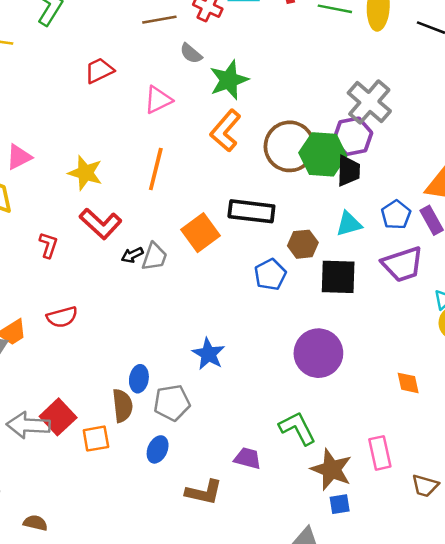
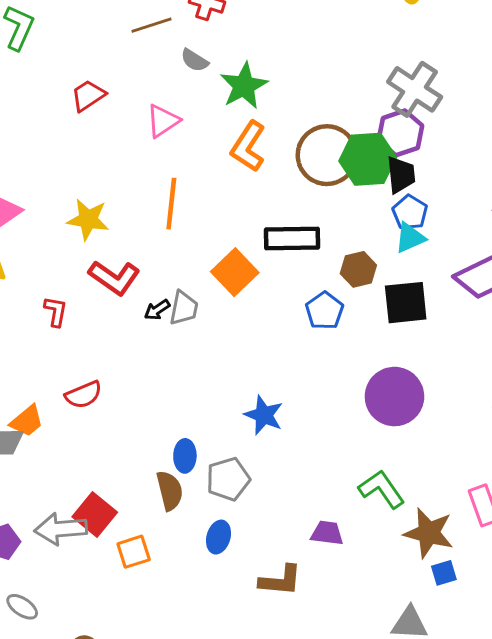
blue pentagon: (396, 215) -> (410, 212), moved
orange square: (96, 439) -> (134, 552), moved

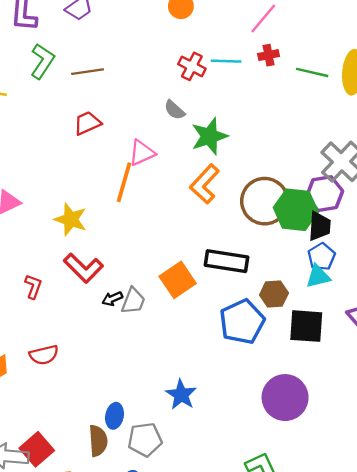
brown line: (151, 25) -> (87, 72), moved
orange line: (171, 204) -> (124, 182), moved
blue pentagon: (324, 311) -> (242, 322), size x1.5

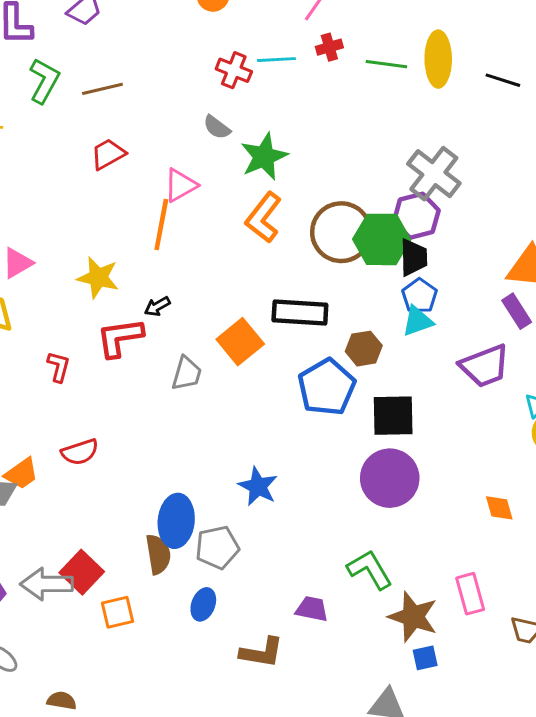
red L-shape: (83, 268) -> (120, 338), turned 132
black arrow: (112, 299) -> (157, 306), moved
black square: (306, 326) -> (393, 416), moved
blue ellipse: (115, 416) -> (176, 521), size x1.6

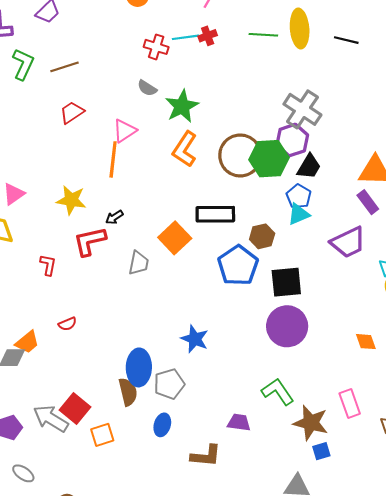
red cross: (329, 47) -> (208, 36), moved
black trapezoid: (414, 257) -> (309, 167), moved, turned 36
red semicircle: (80, 452) -> (67, 324), size x0.7
gray arrow: (47, 584) -> (51, 419), turned 36

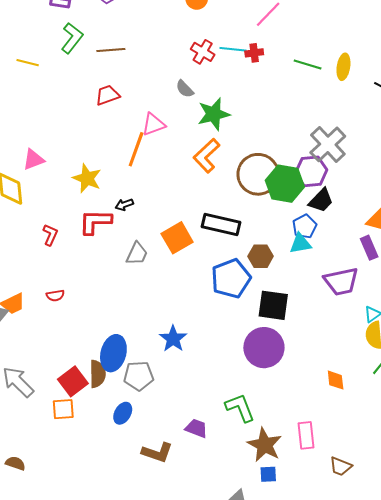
yellow ellipse: (300, 28) -> (343, 67), size x0.7
red square: (75, 408) -> (73, 381), moved

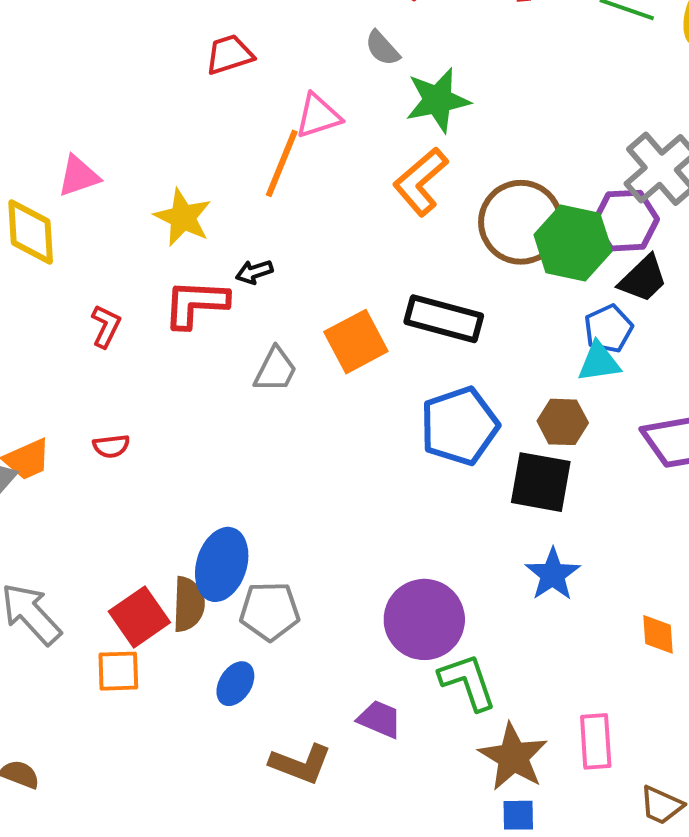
brown hexagon: (261, 256) -> (563, 422), moved
blue star: (173, 339) -> (553, 574), moved
purple circle: (264, 348) -> (424, 619), moved

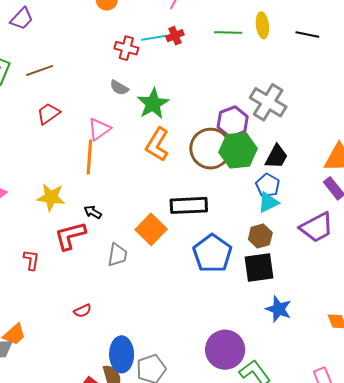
purple hexagon: (626, 221) -> (233, 122), moved
black arrow: (254, 272) -> (93, 212), turned 66
red semicircle: (111, 446) -> (83, 311), moved

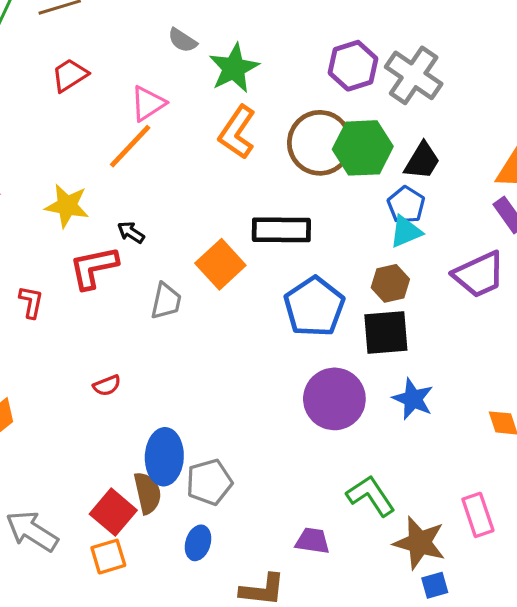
purple hexagon: (233, 122) -> (353, 66), moved
orange line: (89, 157) -> (130, 146), turned 36
purple circle: (225, 350) -> (334, 399), moved

